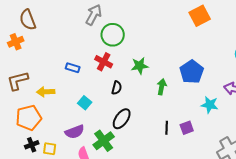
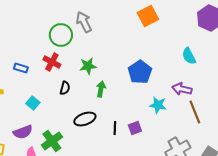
gray arrow: (94, 15) -> (84, 22), moved, turned -55
green arrow: (162, 87) -> (101, 89), moved
black ellipse: (122, 119) -> (85, 119), moved, turned 35

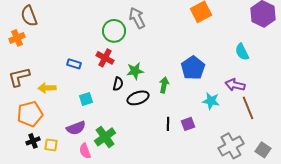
green star: (88, 66) -> (135, 71), moved
green arrow: (101, 89) -> (164, 85), moved
cyan square: (33, 103) -> (86, 99), turned 32
black ellipse: (85, 119) -> (138, 98), moved

